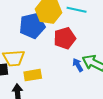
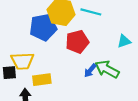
blue arrow: (78, 65) -> (90, 70), turned -112

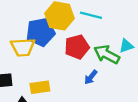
yellow trapezoid: (22, 61) -> (23, 47), moved
green arrow: (107, 69) -> (107, 54), moved

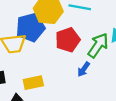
green arrow: (107, 54) -> (98, 45), turned 100

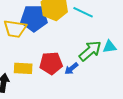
red pentagon: (68, 40) -> (51, 63), moved

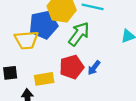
green arrow: (90, 51) -> (79, 34), moved

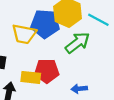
red pentagon: (72, 67) -> (47, 71), moved
blue arrow: (94, 68) -> (79, 89), moved, turned 32

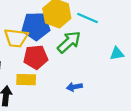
red pentagon: (47, 71) -> (36, 57), moved

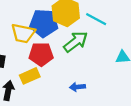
yellow rectangle: (26, 80) -> (30, 76), turned -30

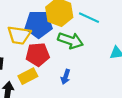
green arrow: (76, 42) -> (70, 41), turned 60
blue arrow: (77, 87) -> (66, 77), moved, turned -64

